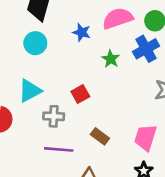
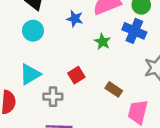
blue cross: (146, 49) -> (134, 31), turned -35
brown rectangle: (100, 136) -> (114, 89), moved

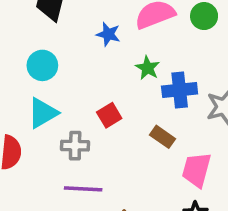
cyan circle: (33, 31) -> (42, 65), moved
blue cross: (134, 31) -> (180, 90), moved, turned -30

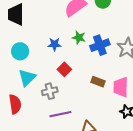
blue star: (108, 34) -> (54, 44), moved
brown rectangle: (162, 137) -> (98, 82), moved

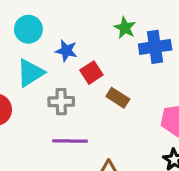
blue star: (54, 44) -> (66, 51), moved
brown rectangle: (98, 82) -> (118, 98), moved

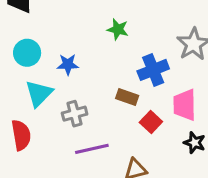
blue cross: (155, 47) -> (153, 70), moved
red square: (91, 73) -> (151, 122), moved

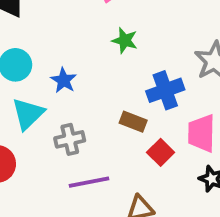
blue star: (68, 64) -> (64, 80), turned 30

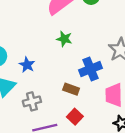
red square: (161, 152) -> (75, 117), moved

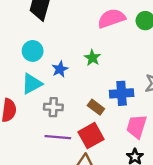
green star: (64, 39) -> (92, 58), moved
red square: (75, 117) -> (91, 136), size x1.5

